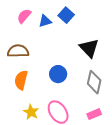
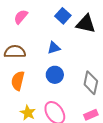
blue triangle: (45, 21) -> (54, 48), moved
black triangle: (89, 48) -> (86, 24), moved, turned -35

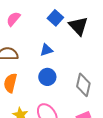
black triangle: (86, 24) -> (78, 26), turned 35

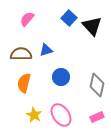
blue triangle: (46, 50) -> (46, 50), moved

